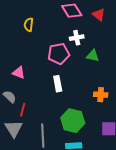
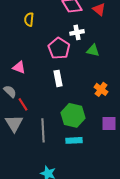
pink pentagon: (59, 54) -> (59, 48), turned -30
orange cross: (101, 95) -> (101, 89), turned 32
red line: (23, 110) -> (23, 104), turned -48

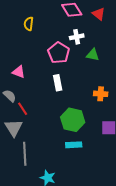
orange cross: (101, 89) -> (101, 94), turned -32
gray line: (43, 130) -> (25, 154), moved

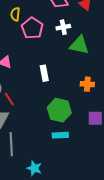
pink pentagon: (59, 53) -> (32, 28), moved
green triangle: (93, 55) -> (79, 45), size x1.5

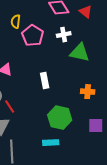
cyan rectangle: (60, 135) -> (51, 143), moved

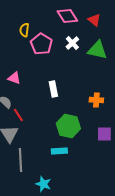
white cross: (64, 35) -> (72, 43), turned -32
green triangle: (80, 53) -> (97, 50), moved

